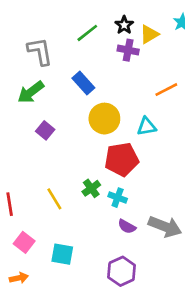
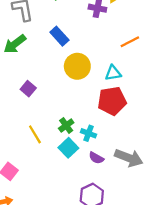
purple square: (45, 130) -> (28, 89), moved
red pentagon: (122, 159) -> (112, 101), moved
cyan square: (62, 254) -> (68, 148), moved, turned 36

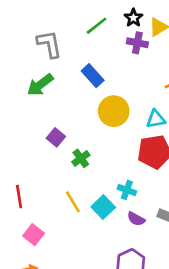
green cross: (66, 125) -> (81, 158), moved
yellow line: (35, 134) -> (73, 202), moved

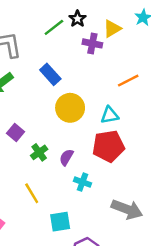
black star: (133, 18) -> (77, 19), moved
cyan square: (103, 207) -> (60, 222), moved, turned 35
purple semicircle: (136, 219) -> (66, 157), moved, turned 91

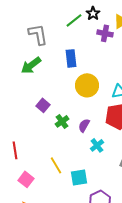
blue rectangle: (50, 74) -> (71, 58), turned 36
cyan cross: (82, 182) -> (97, 145), turned 32
yellow line: (32, 193) -> (56, 165), moved

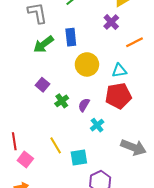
purple cross: (105, 33) -> (111, 22), moved, turned 35
green arrow: (31, 65) -> (43, 44), moved
red line: (15, 150) -> (14, 141), moved

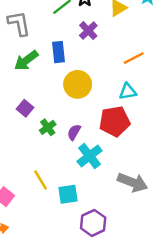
purple cross: (111, 22) -> (88, 31), moved
cyan triangle: (119, 71) -> (128, 92), moved
cyan cross: (97, 125) -> (90, 156), size x1.5

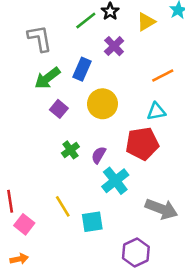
blue rectangle: (58, 52) -> (82, 69), turned 30
purple square: (25, 108) -> (59, 109), moved
purple hexagon: (93, 223) -> (136, 253), moved

